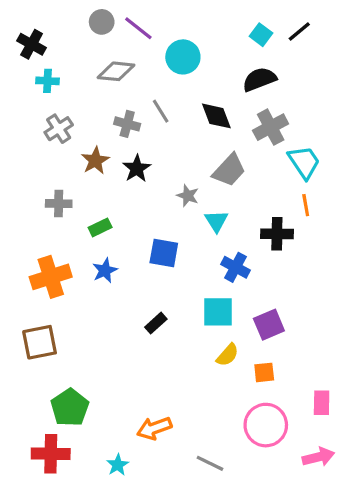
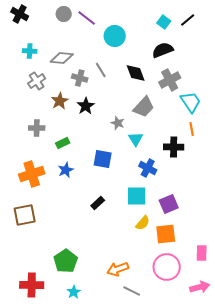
black cross: (32, 44) -> (20, 14), moved
gray diamond: (116, 71) -> (62, 58), moved
orange square: (264, 372) -> (166, 234), size x1.5
green pentagon: (70, 408) -> (66, 261), moved
orange arrow: (154, 428) -> (118, 269), moved

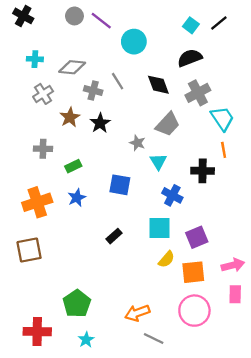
pink arrow: (200, 287) -> (233, 265), moved

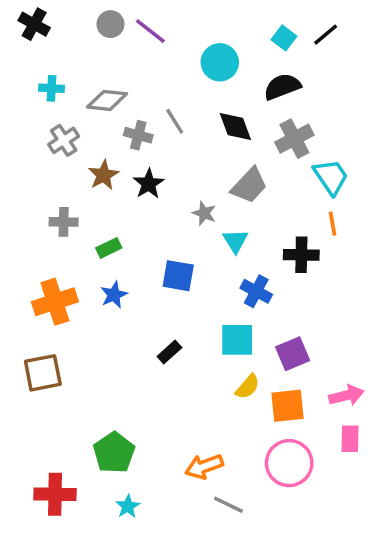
cyan circle: (134, 42) -> (220, 62), moved

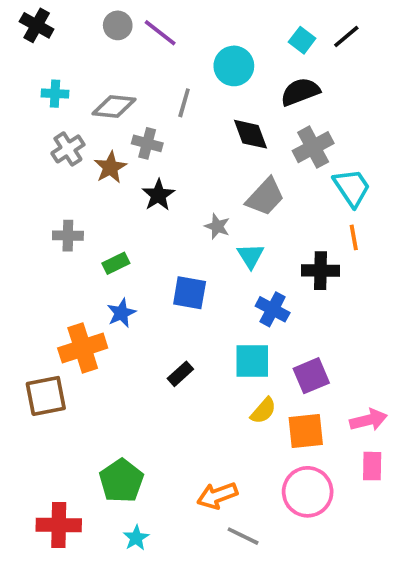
gray line: (175, 121) -> (184, 103), moved, turned 48
brown star: (104, 175) -> (110, 167), moved
orange cross: (55, 302) -> (83, 348), moved

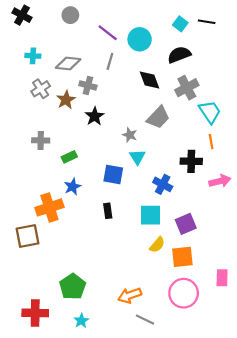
purple line: (160, 33) -> (108, 33), moved
black line: (346, 36) -> (207, 22), turned 49
cyan triangle: (250, 256) -> (137, 157), moved
black rectangle: (180, 374) -> (108, 211), moved, turned -56
pink arrow: (368, 420) -> (220, 181), moved

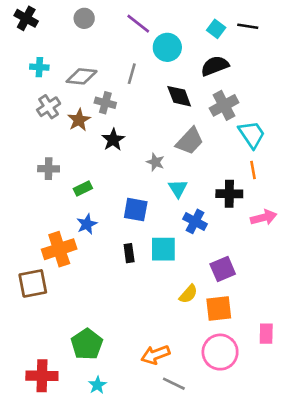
purple line: (108, 33) -> (138, 24), moved
cyan triangle: (137, 157) -> (178, 188), moved
cyan square: (151, 215) -> (163, 249), moved

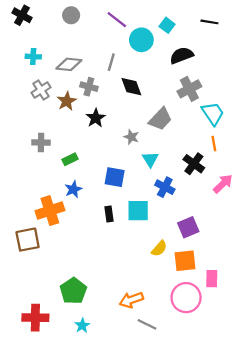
cyan square: (216, 29) -> (167, 25), moved
black diamond: (179, 96) -> (131, 87), moved
black cross: (229, 194) -> (194, 164), turned 35
pink arrow: (264, 218) -> (223, 184), turned -30
pink rectangle: (266, 334) -> (212, 279), moved

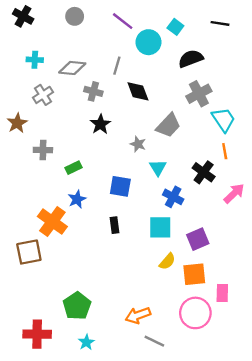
brown star: (67, 101) -> (17, 123), moved
orange cross: (50, 211) -> (52, 222), turned -36
cyan square: (138, 211) -> (160, 227), moved

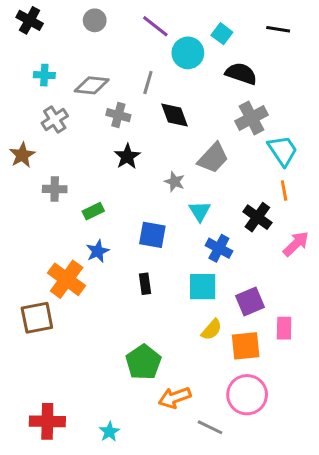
black semicircle: (191, 59) -> (241, 74), turned 40
pink rectangle: (222, 293) -> (284, 328), moved
green pentagon: (77, 306) -> (143, 362), moved
gray line: (154, 341) -> (210, 427), moved

